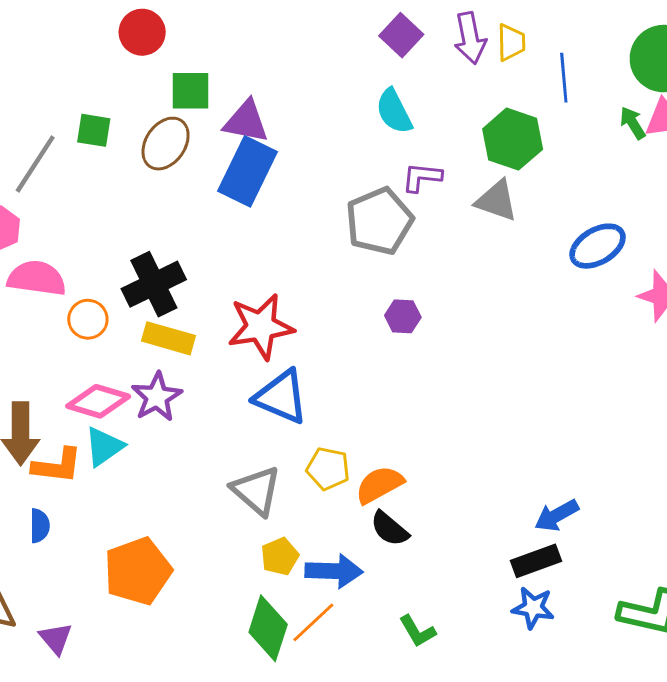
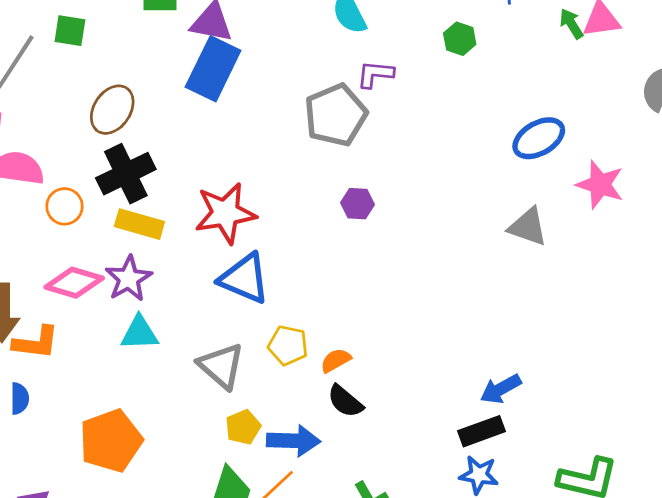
green hexagon: (513, 139) -> (460, 39), size x0.6
brown ellipse: (166, 144) -> (112, 110), moved
gray triangle: (496, 201) -> (528, 227), moved
cyan triangle: (104, 447) -> (139, 333), moved, turned 33
orange semicircle: (379, 485) -> (336, 360), size x0.7

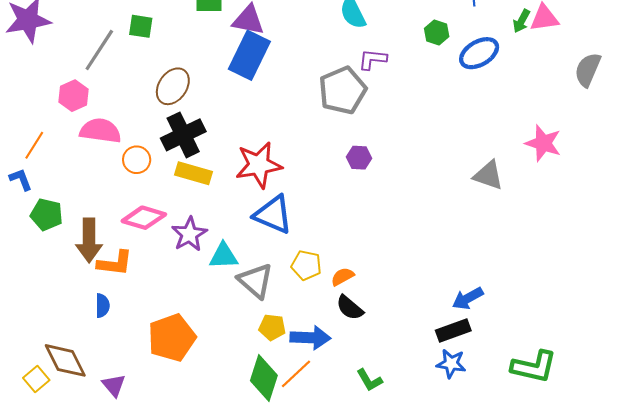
green arrow: (571, 24) -> (521, 21), turned -120
blue ellipse: (539, 138) -> (479, 53), moved
purple star: (129, 279) -> (189, 234), moved
cyan triangle: (139, 333) -> (224, 256), moved
yellow pentagon: (243, 427) -> (272, 327), turned 30

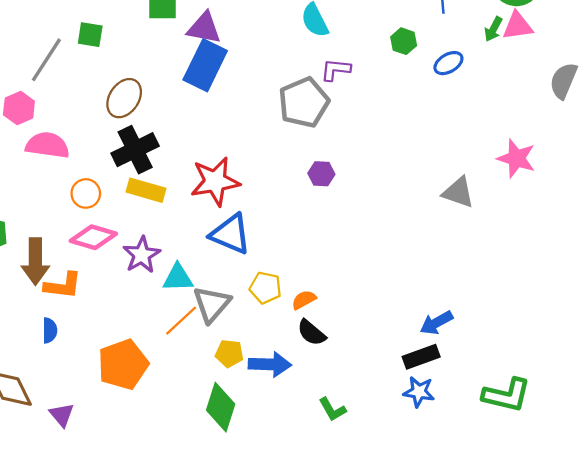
blue ellipse: (479, 53) -> (448, 63), size x0.7
orange circle: (137, 160) -> (86, 193), moved
gray triangle: (256, 281) -> (212, 304), turned 30
orange line: (296, 374) -> (181, 321), moved

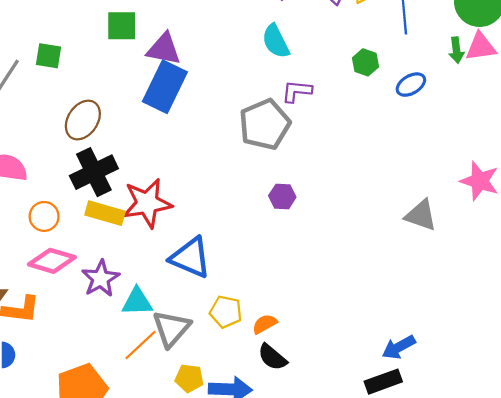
green arrow: (493, 29) -> (456, 50), turned -35
red star: (215, 181) -> (147, 203), moved

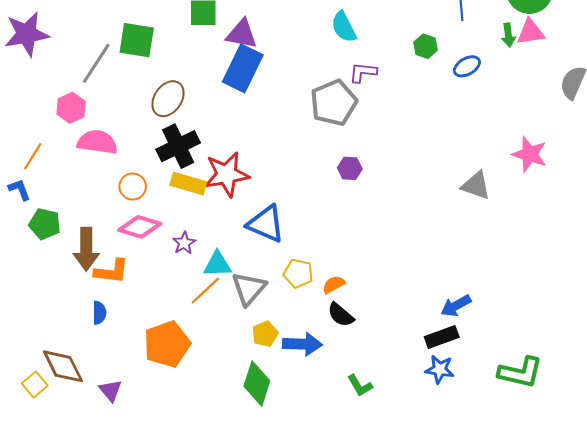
green square: (48, 56) -> (137, 40), size x1.5
purple star: (101, 278) -> (184, 243), size x0.7
orange line: (140, 345) -> (205, 291), moved
yellow pentagon: (189, 378) -> (265, 334), turned -30

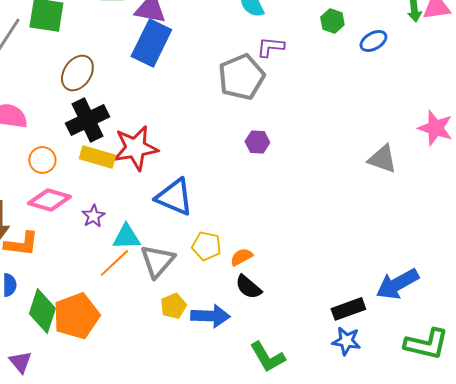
blue arrow: (456, 306) -> (397, 284), moved, size x1.4
green diamond: (257, 383) -> (42, 311), moved
green L-shape: (360, 385) -> (267, 357), size x1.4

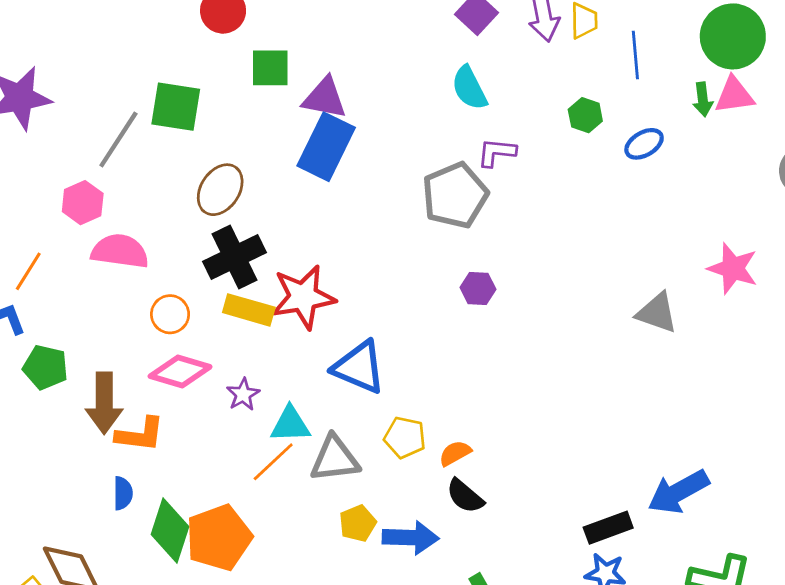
gray triangle: (157, 261) -> (335, 459), turned 42

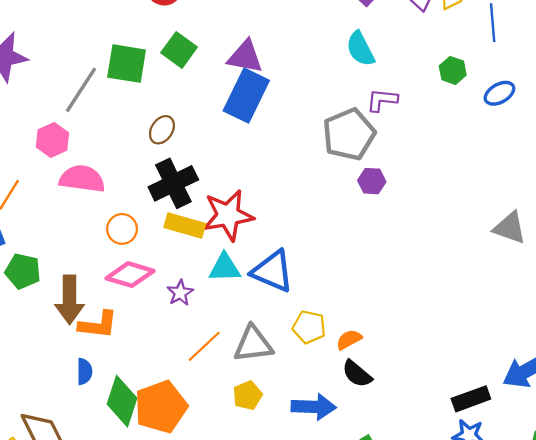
green square: (270, 68) -> (179, 50), moved, turned 36
brown ellipse: (220, 190) -> (162, 130), size x0.7
purple hexagon: (478, 288) -> (372, 181), moved
cyan triangle: (290, 425) -> (225, 268), moved
yellow pentagon: (358, 523) -> (247, 395), moved

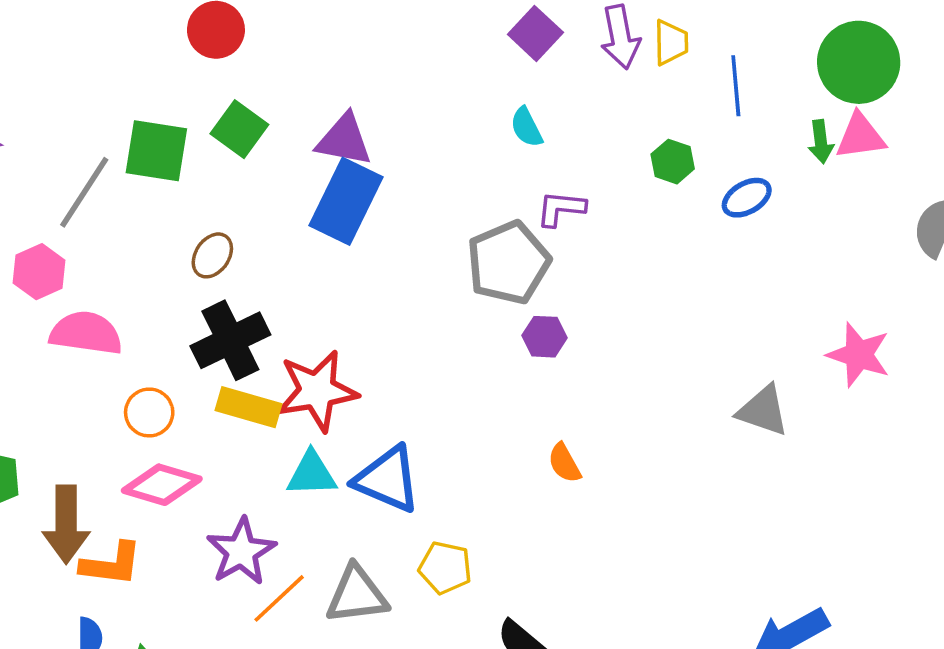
cyan semicircle: (360, 49) -> (526, 127), size x0.7
purple star: (180, 293) -> (241, 551), moved, size x1.6
orange semicircle: (349, 340) -> (564, 463), moved, turned -90

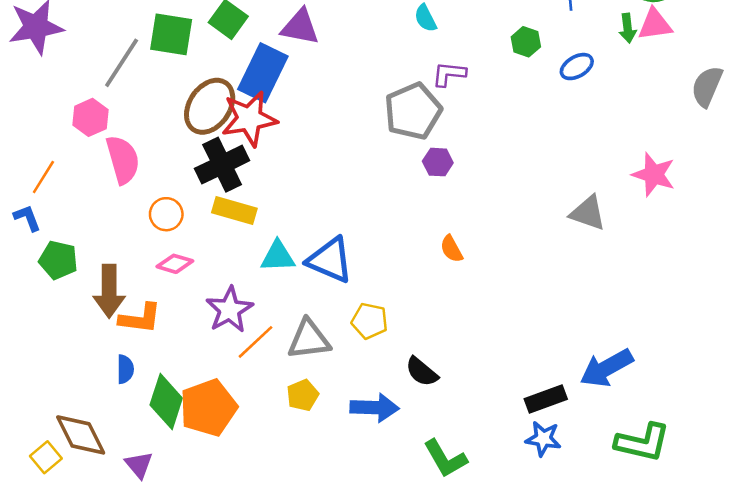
blue rectangle: (346, 201) -> (263, 73), moved
brown ellipse: (212, 255) -> (210, 106), size x1.8
pink semicircle: (86, 333) -> (123, 160), turned 66
red star: (317, 391) -> (249, 119), moved
pink diamond: (162, 485) -> (175, 264), size x0.7

